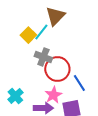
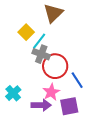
cyan line: (41, 32) -> (39, 41), moved

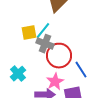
yellow square: (26, 32) -> (29, 33), moved, turned 35
cyan cross: (13, 93) -> (18, 74), moved

